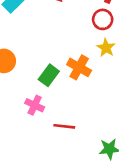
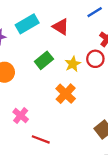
yellow star: (106, 48) -> (73, 64), moved
green rectangle: (49, 75) -> (44, 60), moved

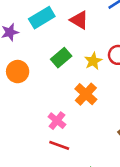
pink cross: (21, 116) -> (57, 121), moved

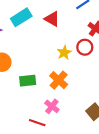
green rectangle: (61, 58) -> (28, 81), moved, turned 35
pink cross: (57, 121) -> (52, 106), moved

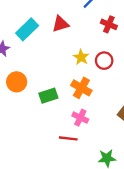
red triangle: (52, 19) -> (60, 24), turned -35
red circle: (85, 47) -> (104, 61), moved

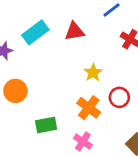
red circle: (104, 61) -> (119, 97), moved
green rectangle: (48, 96) -> (46, 125), moved

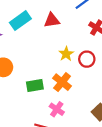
red circle: (119, 97) -> (87, 59), moved
green rectangle: (46, 125) -> (35, 86), moved

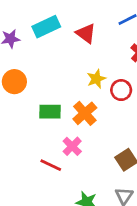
red triangle: (52, 20) -> (86, 33), turned 35

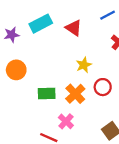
red circle: (121, 90) -> (103, 87), moved

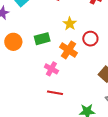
green rectangle: (47, 93) -> (42, 39), moved
pink cross: (66, 121) -> (51, 69), moved

